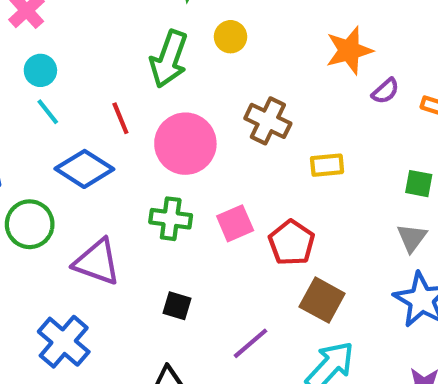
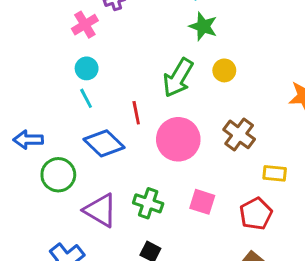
green cross: (171, 219) -> (148, 203), moved
pink square: (235, 223) -> (202, 202), turned 30
red pentagon: (292, 243) -> (256, 214), moved

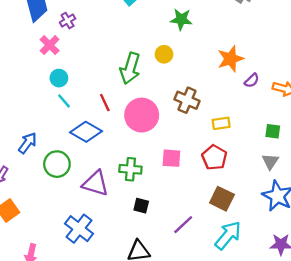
green star: (203, 26) -> (181, 19), moved
blue arrow: (28, 140) -> (28, 143), turned 140

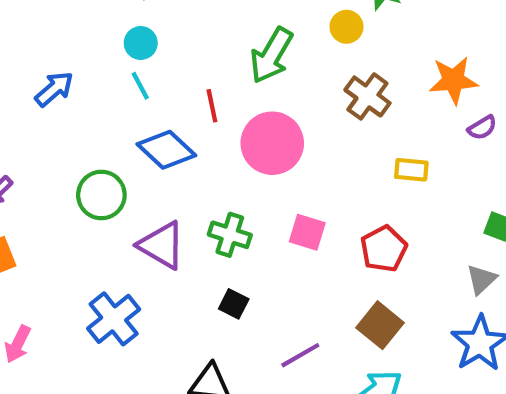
yellow circle: (164, 54) -> (347, 27), moved
brown cross: (187, 100) -> (367, 96), moved
yellow rectangle: (221, 123) -> (411, 170), moved
blue arrow: (28, 143) -> (54, 89), moved

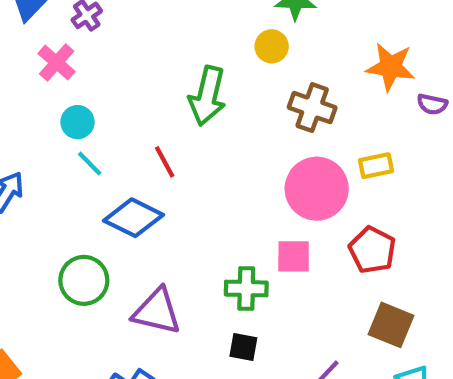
orange star: (453, 80) -> (391, 67), turned 30
purple semicircle: (482, 128) -> (432, 104), turned 60
pink circle: (272, 143) -> (317, 189), moved
green cross: (230, 235) -> (246, 289), moved

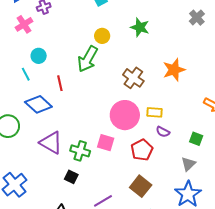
yellow circle: (272, 46) -> (102, 36), moved
orange star: (391, 67) -> (174, 70), turned 30
purple semicircle: (432, 104) -> (163, 132), moved
cyan circle: (78, 122) -> (39, 56), moved
purple triangle: (157, 311) -> (51, 143), moved

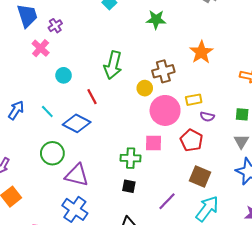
yellow circle: (102, 36) -> (145, 88), moved
cyan line: (26, 74) -> (47, 111), moved
brown cross: (133, 78) -> (163, 71), turned -35
purple triangle: (51, 143) -> (77, 175), moved

